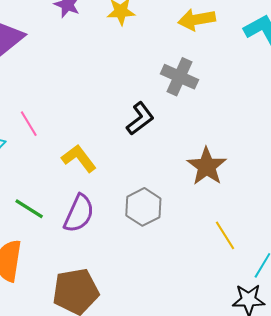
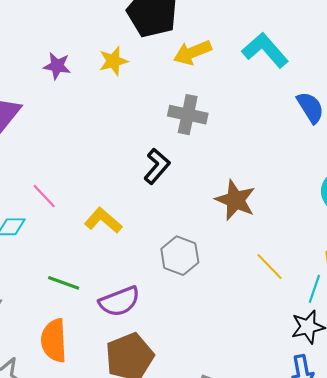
purple semicircle: (79, 213) -> (120, 301), moved, turned 57

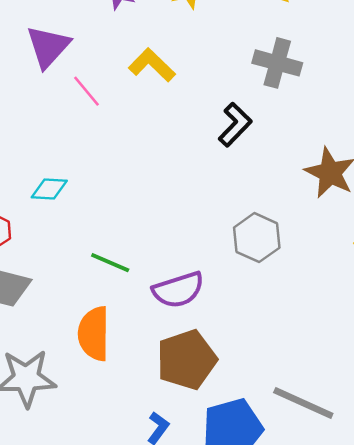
pink line: (44, 196) -> (87, 91), moved
yellow L-shape: (103, 220) -> (152, 65), moved

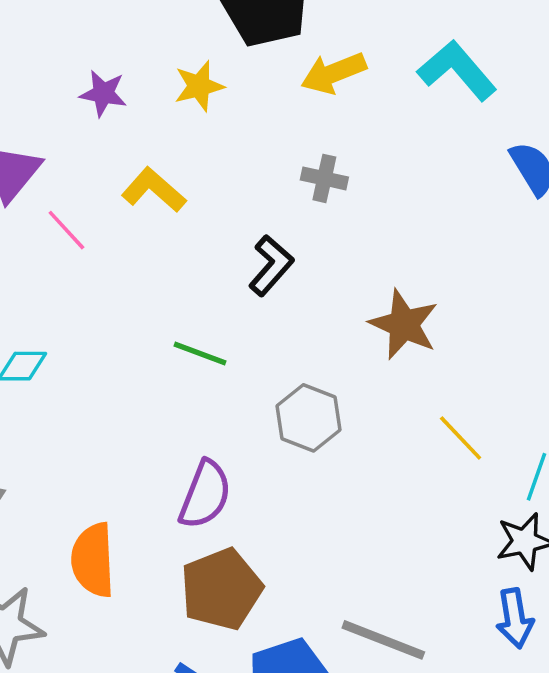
gray cross: (277, 63) -> (324, 178), size x0.7
green line: (110, 263) -> (200, 353), moved
purple semicircle: (178, 290) -> (205, 495), turned -48

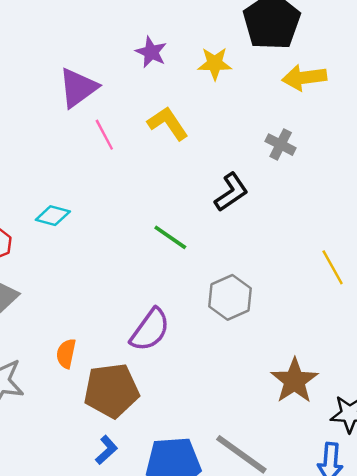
brown star: (404, 324) -> (294, 381), moved
yellow line: (461, 438) -> (333, 267), moved
orange semicircle: (93, 560) -> (66, 354), size x0.6
brown pentagon: (221, 589) -> (111, 391), moved

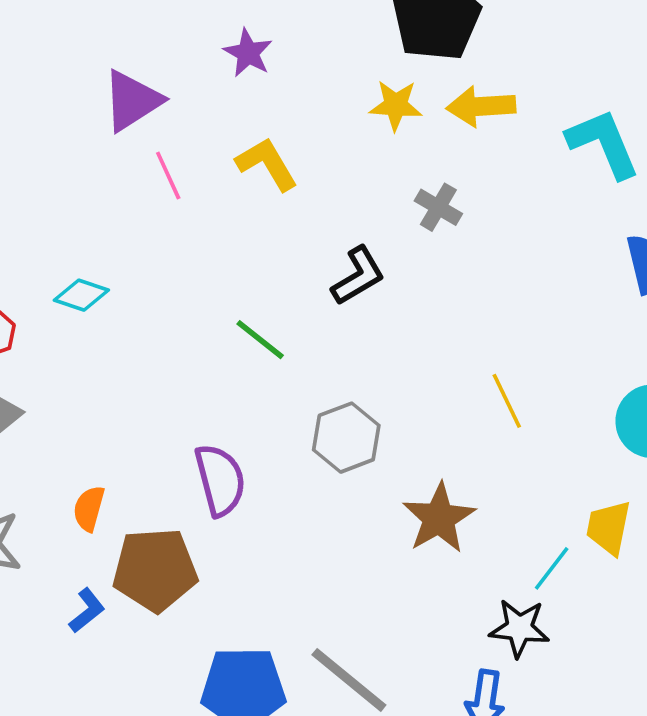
yellow star: (215, 63) -> (396, 105), moved
purple semicircle: (150, 330) -> (220, 480), turned -54
brown star: (294, 381) -> (439, 518), moved
blue L-shape: (106, 450) -> (87, 611), moved

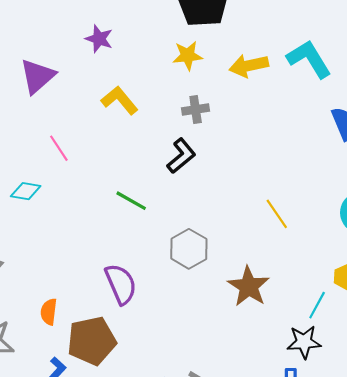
yellow arrow: (481, 106) -> (249, 66), moved
pink line: (168, 176) -> (59, 148), moved
gray cross: (438, 207) -> (196, 109), moved, turned -30

